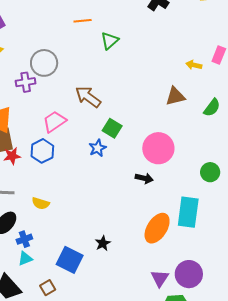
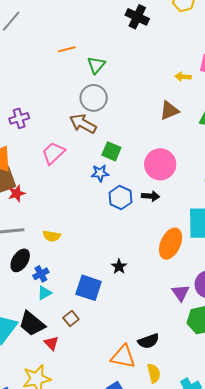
gray circle: (44, 63) -> (94, 98), moved
blue star: (98, 148) -> (100, 173), turned 30
blue hexagon: (42, 151) -> (120, 198), moved

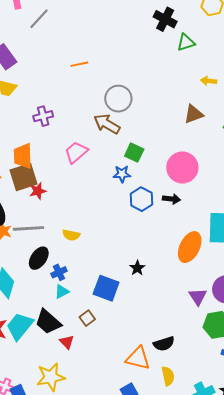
orange line: (67, 49) -> (79, 64), moved
green triangle: (96, 65) -> (186, 42), moved, turned 30

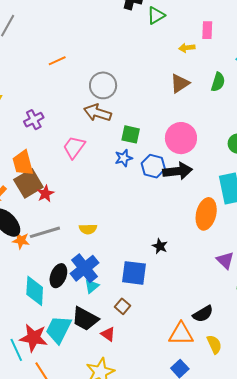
blue hexagon: (141, 199) -> (153, 166), moved
black arrow: (172, 199) -> (178, 171), size x1.6
black ellipse: (39, 258) -> (58, 276), moved
blue cross: (59, 272) -> (85, 268), size x1.8

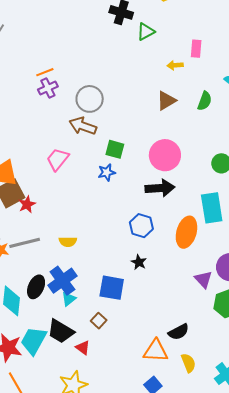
purple cross: (34, 120) -> (48, 88), moved
blue hexagon: (153, 166) -> (141, 226), moved

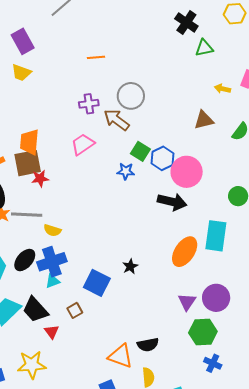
purple cross: (48, 88) -> (89, 104), moved
blue hexagon: (141, 226) -> (162, 158), moved
yellow semicircle: (68, 242) -> (52, 230), moved

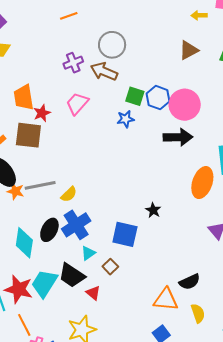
orange trapezoid: (29, 142) -> (24, 97), moved
brown square: (28, 163) -> (28, 135), turned 32
red star: (40, 178) -> (42, 113), moved
yellow semicircle: (52, 230) -> (69, 194), turned -48
cyan triangle: (52, 281) -> (88, 253), moved

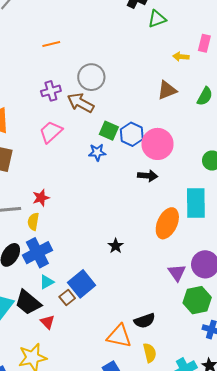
red star: (42, 113) -> (41, 198), moved
black arrow: (178, 137) -> (148, 176), size x0.7
yellow semicircle: (69, 194) -> (33, 222), turned 138
blue square: (125, 234) -> (82, 284), moved, turned 32

